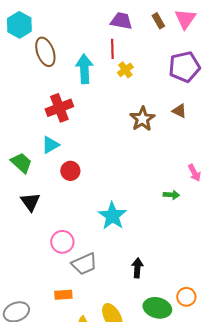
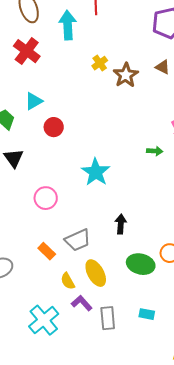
yellow cross: (125, 70) -> (100, 63), moved
red cross: (59, 108) -> (27, 51), moved, turned -32
gray trapezoid: (84, 264) -> (78, 240), moved
orange rectangle: (63, 295) -> (47, 251), turned 48

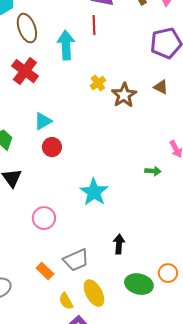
cyan triangle: (34, 101) -> (43, 121), moved

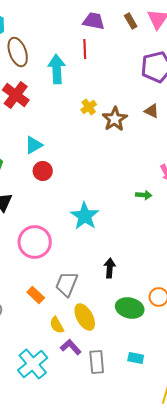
pink circle: (44, 218) -> (35, 242), size x1.4
gray trapezoid: (76, 260) -> (67, 284), turned 136

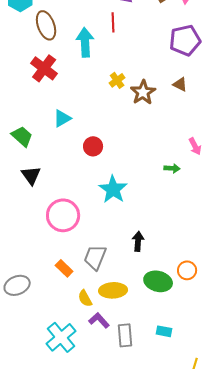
red circle: (43, 171) -> (93, 146), moved
yellow ellipse: (85, 317) -> (113, 290), turned -64

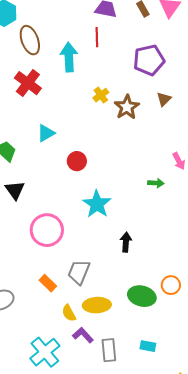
purple pentagon: (185, 40) -> (149, 60), moved
brown triangle: (180, 84) -> (164, 99), turned 49
black arrow: (138, 241) -> (126, 242), moved

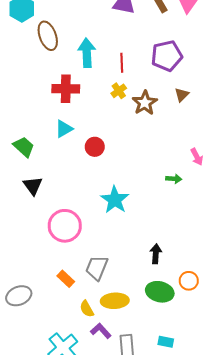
red line: (97, 37) -> (122, 63), moved
red cross: (28, 83) -> (66, 89), moved, turned -36
red circle: (77, 161) -> (95, 147), moved
black arrow: (126, 242) -> (156, 254), moved

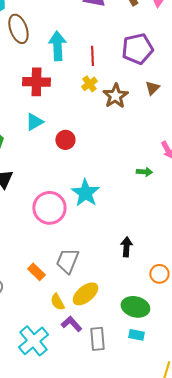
pink circle: (65, 226) -> (49, 208), moved
green ellipse: (160, 292) -> (135, 307), moved
yellow ellipse: (115, 301) -> (85, 294), turned -36

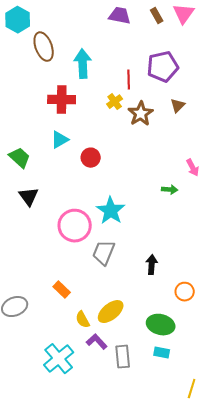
red line: (92, 56) -> (129, 80), moved
gray trapezoid: (67, 261) -> (104, 253), moved

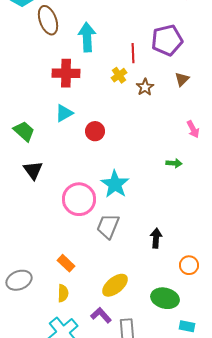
brown star: (141, 114) -> (145, 87), size x0.7
pink arrow: (193, 168) -> (193, 129), moved
yellow semicircle: (83, 320) -> (63, 293), moved, turned -150
cyan rectangle: (162, 353) -> (187, 326), moved

